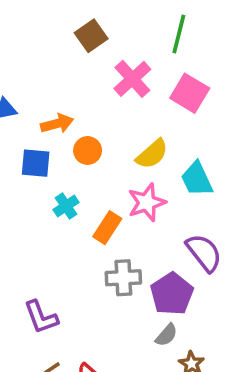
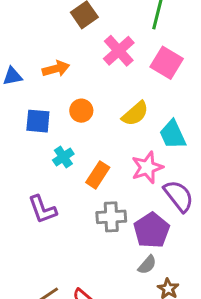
orange arrow: (57, 124) -> (56, 69), moved
pink star: (147, 202) -> (147, 167), moved
purple L-shape: (41, 317) -> (42, 209), moved

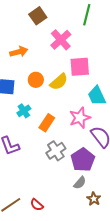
pink square: (167, 63) -> (80, 67), moved, turned -35
yellow semicircle: (135, 114) -> (59, 82), moved
gray cross: (111, 217) -> (56, 151), turned -30

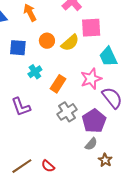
orange arrow: (19, 52) -> (30, 13), turned -102

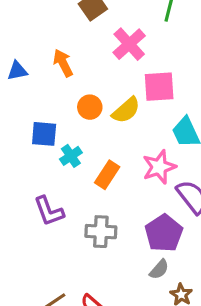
blue square: (18, 48) -> (44, 134), moved
gray cross: (67, 112) -> (101, 232), moved, turned 36

